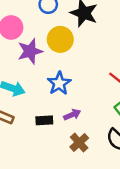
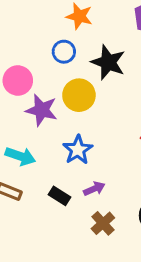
purple star: (30, 51) -> (42, 110), turned 30
black rectangle: (44, 120) -> (60, 196), turned 35

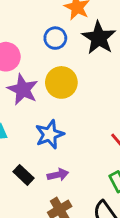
black star: (108, 62) -> (99, 38), moved

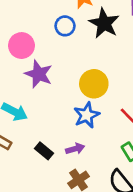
yellow circle: (61, 82) -> (94, 84), moved
blue star: (50, 134) -> (87, 115), moved

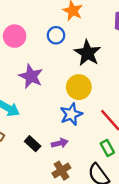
black star: (104, 23) -> (87, 53), moved
pink circle: (21, 46) -> (15, 36), moved

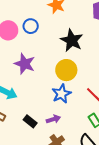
blue circle: (56, 35) -> (31, 26), moved

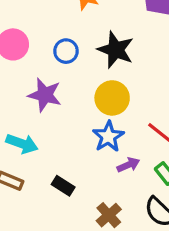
blue circle: (31, 26) -> (66, 51), moved
purple arrow: (53, 119) -> (128, 165), moved

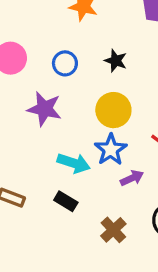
black star: (116, 50) -> (116, 61), size x0.6
cyan arrow: (22, 144) -> (74, 163), moved

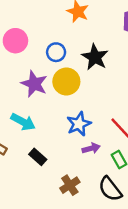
black star: (116, 61) -> (95, 57), size x1.5
yellow circle: (113, 110) -> (66, 82), moved
cyan arrow: (74, 163) -> (23, 122), moved

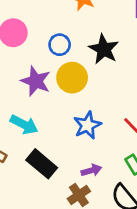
purple arrow: (91, 148) -> (91, 170), moved
black rectangle: (38, 157) -> (42, 164), size x1.5

